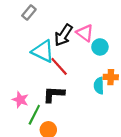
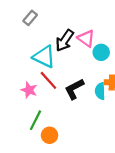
red line: (59, 66) -> (48, 80), moved
black L-shape: (54, 94) -> (74, 89), moved, turned -30
pink star: (20, 100) -> (29, 90), moved

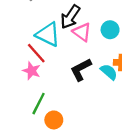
pink triangle: (86, 38) -> (82, 32), moved
red line: (48, 80) -> (36, 53), moved
cyan semicircle: (100, 91) -> (109, 72), turned 133

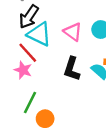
black arrow: (70, 17) -> (29, 17), moved
black L-shape: (81, 70) -> (72, 69), turned -45

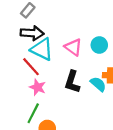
black arrow: (29, 17) -> (32, 33), turned -120
pink star: (23, 70) -> (38, 87), moved

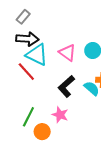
black L-shape: (72, 82) -> (66, 86), turned 30
pink star: (38, 87) -> (60, 115), moved

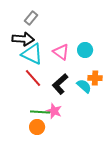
gray rectangle: (23, 17) -> (31, 18), moved
red line: (26, 72) -> (33, 78), moved
green line: (28, 117) -> (40, 112), moved, turned 66

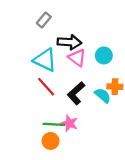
black arrow: (23, 39) -> (69, 42), moved

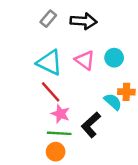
black arrow: (69, 42) -> (84, 21), moved
black L-shape: (76, 93) -> (91, 125), moved
pink star: (69, 123) -> (60, 114), moved

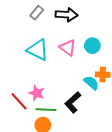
red line: (51, 92) -> (19, 101), moved
pink star: (60, 114) -> (37, 93), moved

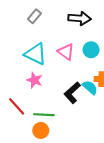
black arrow: (67, 15) -> (80, 18), moved
pink star: (37, 93) -> (34, 80), moved
black L-shape: (73, 102) -> (72, 93), moved

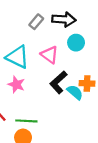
gray rectangle: (34, 16) -> (36, 22), moved
cyan circle: (91, 50) -> (76, 43), moved
black L-shape: (72, 93) -> (58, 82), moved

